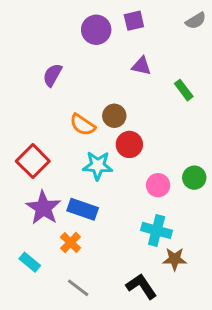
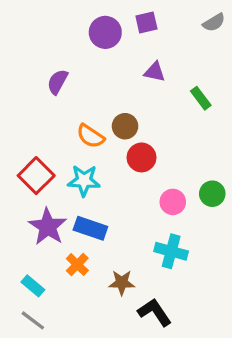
cyan star: (98, 166) -> (84, 181), moved
brown star: (175, 259) -> (122, 283), moved
gray line: (78, 288) -> (33, 320), moved

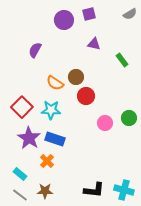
cyan cross: (171, 251) -> (124, 190), moved
brown star: (122, 283) -> (45, 191), moved
black L-shape: (155, 312) -> (94, 190), turned 130

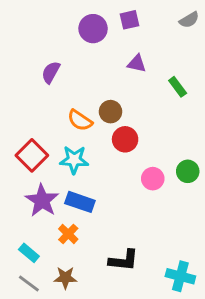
black L-shape: (94, 190) -> (124, 260), moved

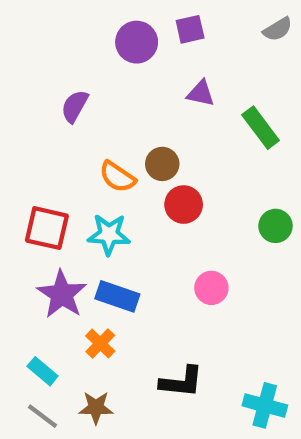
green rectangle: (178, 87) -> (261, 128), size x1.4
red square: (32, 155) -> (47, 228), turned -32
green circle: (188, 171) -> (276, 226), moved
pink circle: (153, 179) -> (211, 288), moved

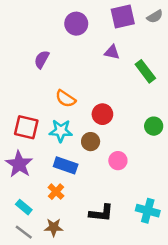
purple square: (190, 29) -> (123, 16), moved, size x1.5
brown circle: (162, 164) -> (91, 142), moved
purple star: (62, 294) -> (19, 164), moved
cyan cross: (265, 405) -> (148, 211), moved

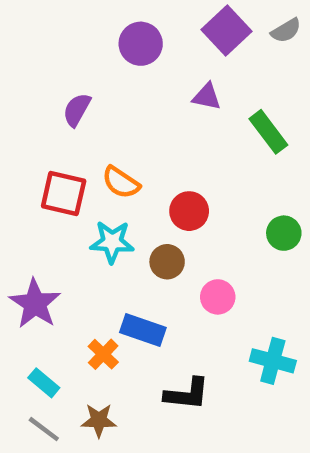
purple square: (123, 16) -> (227, 31), turned -30
red square: (26, 127) -> (64, 193), moved
blue rectangle: (66, 165) -> (143, 330), moved
cyan cross: (148, 211) -> (273, 361), moved

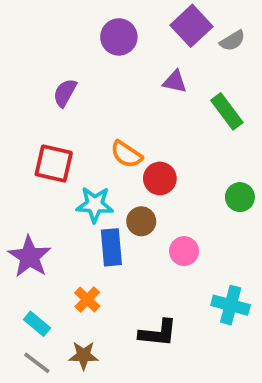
gray semicircle: (286, 31) -> (232, 41), moved
orange semicircle: (121, 182) -> (126, 154), moved
blue rectangle: (143, 330) -> (111, 247), moved, turned 66

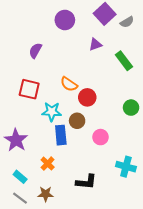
purple triangle: (175, 82) -> (95, 44), turned -32

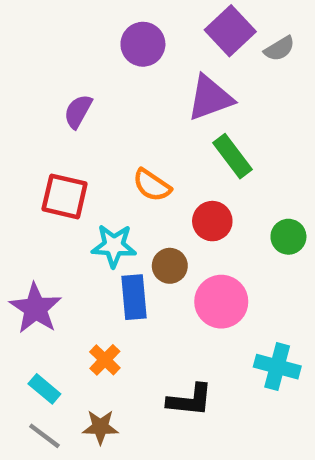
purple triangle: (95, 44) -> (210, 98), size x1.6
green rectangle: (124, 61) -> (232, 156), moved
red circle: (87, 97) -> (212, 221), moved
pink circle: (101, 137) -> (221, 302), size x1.5

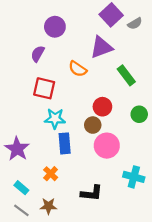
purple circle: (143, 44) -> (55, 27), moved
green rectangle: (232, 156) -> (126, 75), moved
orange semicircle: (152, 185) -> (78, 69), moved
red square: (65, 196) -> (44, 88), moved
brown circle: (170, 266) -> (93, 125), moved

